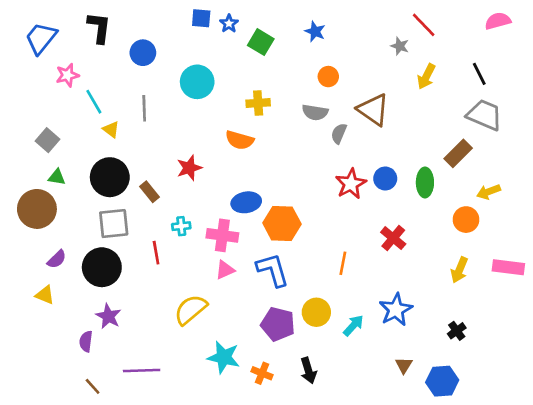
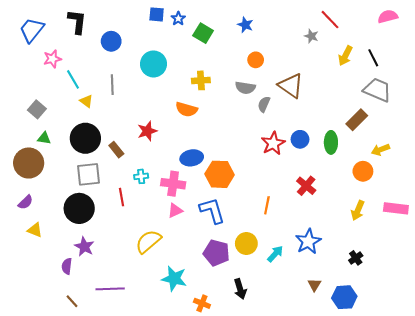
yellow arrow: (426, 77) -> (345, 56), moved
purple semicircle: (57, 259) -> (26, 202), moved
orange cross: (262, 373) -> (202, 303), moved

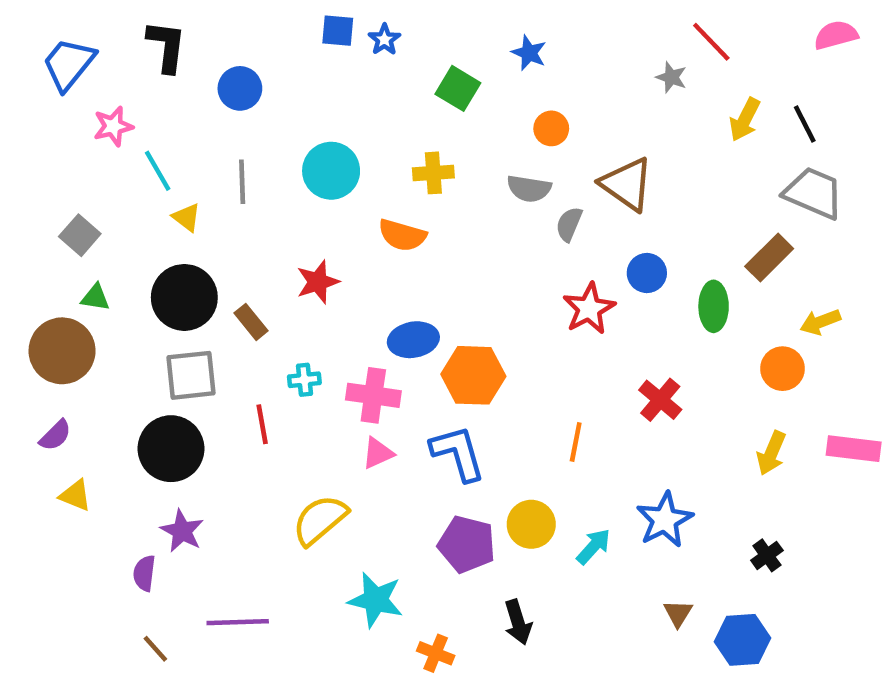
green square: (203, 33) -> (458, 88), moved
cyan circle: (153, 64) -> (331, 171), moved
blue circle: (300, 139) -> (647, 273), moved

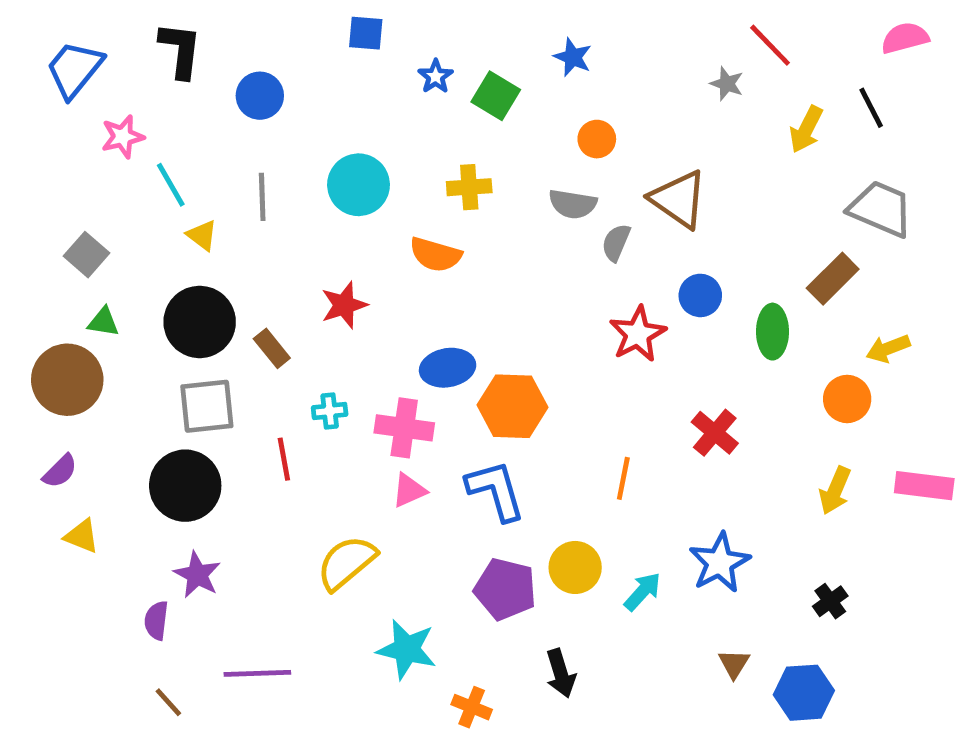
blue star: (384, 40) -> (436, 76), moved
black line: (805, 124) -> (871, 108), moved

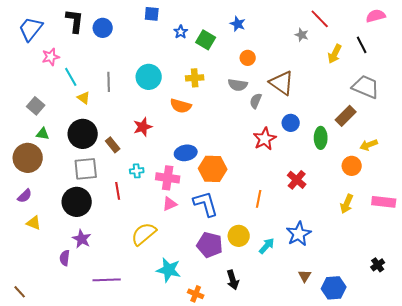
blue circle: (260, 96) -> (103, 28), moved
black cross: (830, 601) -> (378, 265), moved
brown line: (168, 702) -> (20, 292), moved

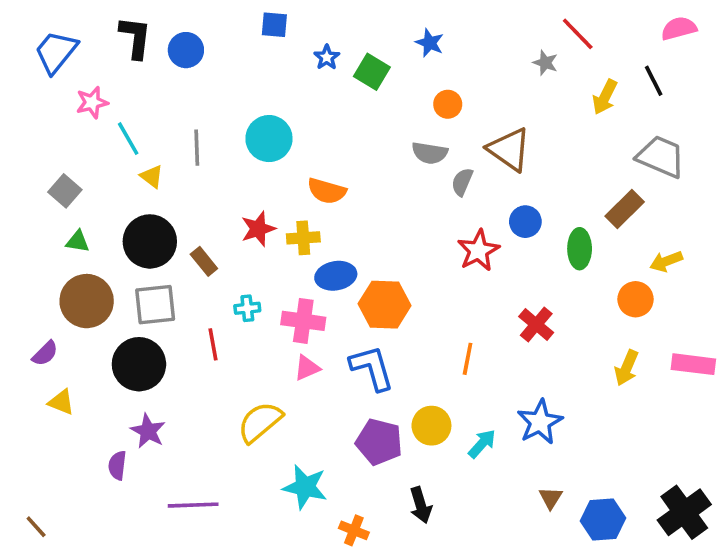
yellow cross: (195, 78) -> (303, 238), moved
brown circle: (28, 158) -> (87, 301), moved
black cross: (378, 265) -> (684, 512), moved, size x2.0

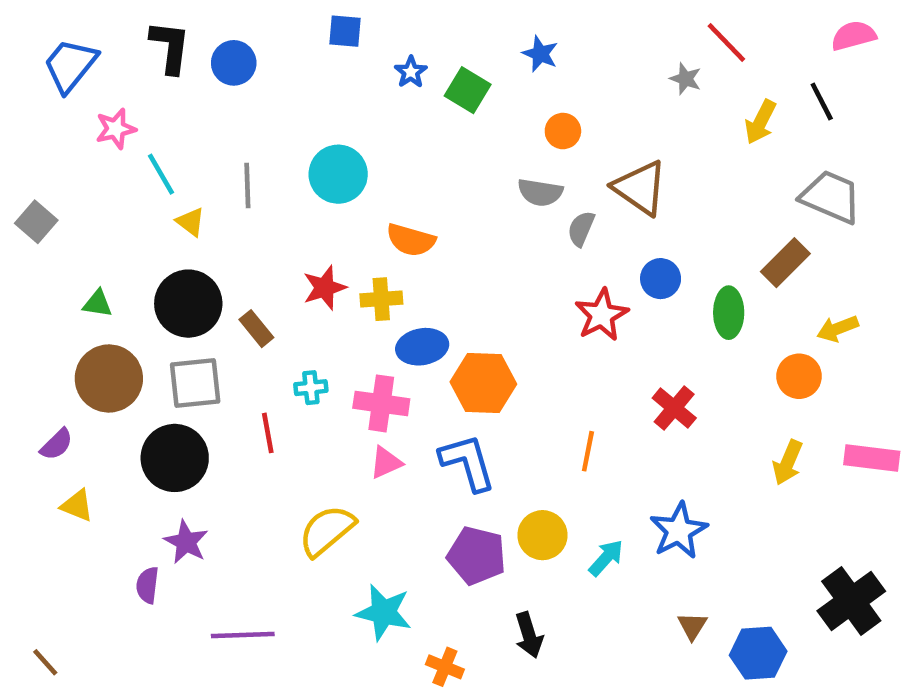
gray square: (65, 191) -> (36, 222), moved
black cross: (684, 512) -> (851, 601), moved

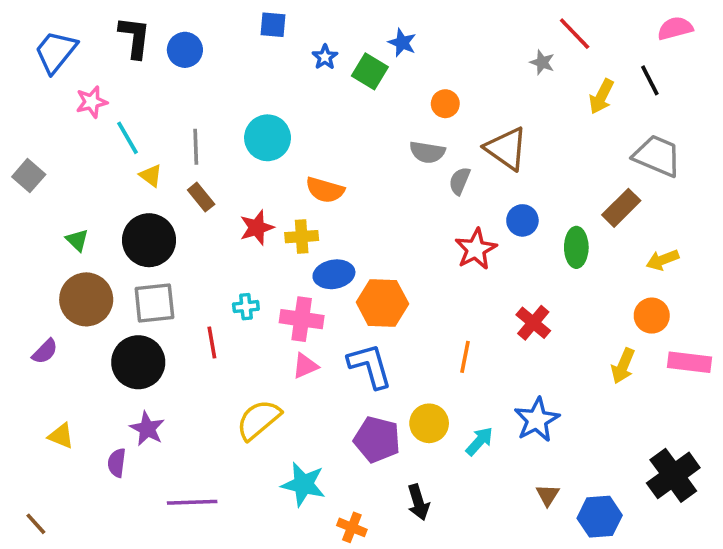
blue star: (540, 54) -> (402, 43), moved
green triangle: (97, 304) -> (77, 240), turned 35
brown rectangle: (256, 329) -> (201, 197), moved
orange circle: (799, 376) -> (652, 316), moved
yellow triangle: (77, 506) -> (61, 436), moved

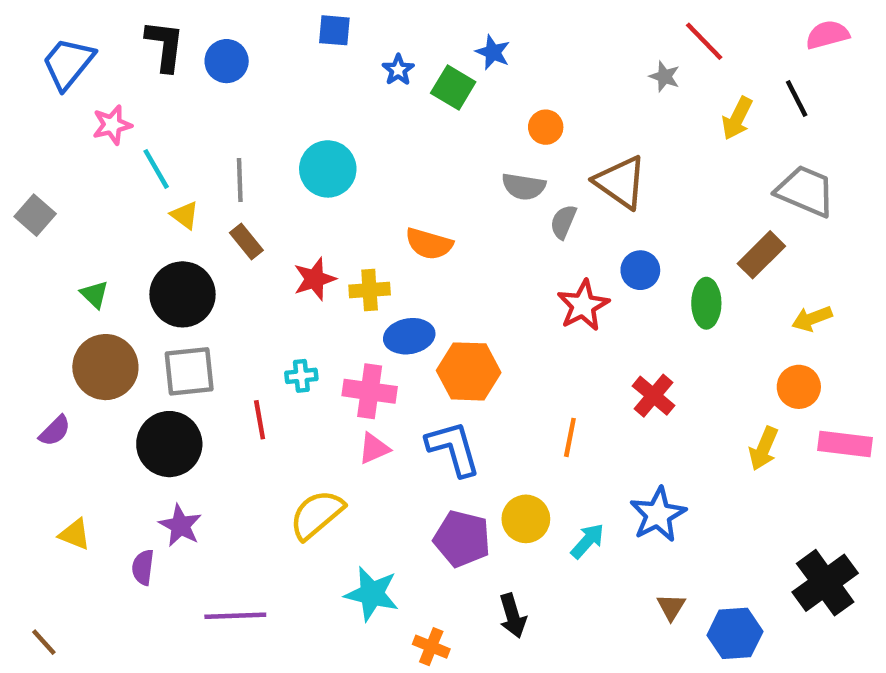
orange semicircle: (325, 190) -> (429, 244), moved

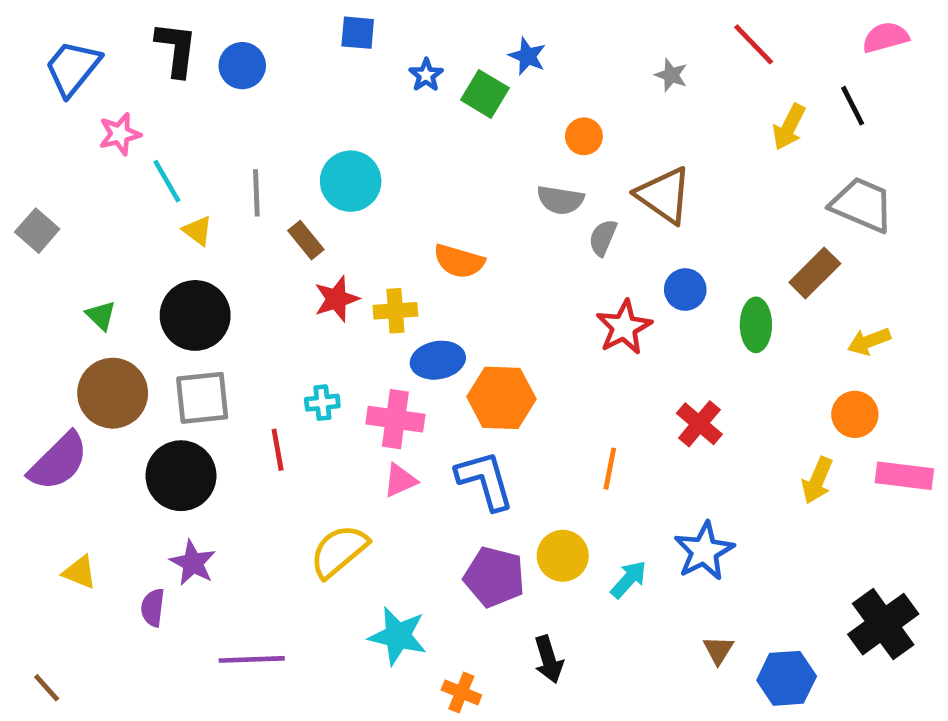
gray star: (665, 76) -> (671, 75), moved
brown rectangle: (246, 242) -> (306, 240), moved
purple semicircle: (55, 431) -> (58, 462), size x1.8

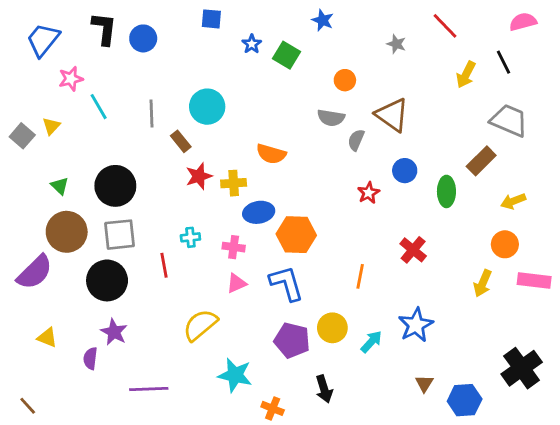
blue star: (527, 56) -> (323, 20), moved
yellow triangle: (197, 231) -> (51, 126), moved, turned 36
red star: (624, 327) -> (369, 193), size x0.7
pink cross: (395, 419) -> (234, 247), size x0.7

